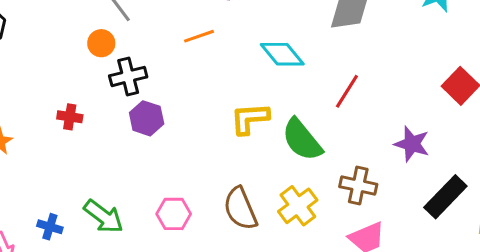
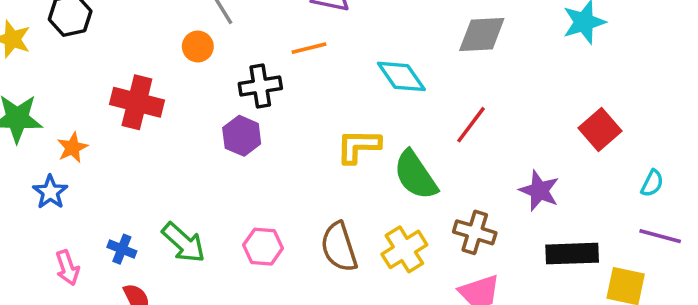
black cross: (128, 76) -> (260, 86), moved
red cross: (70, 117) -> (137, 102), moved, size x1.8
black rectangle: (445, 197) -> (572, 254), turned 39

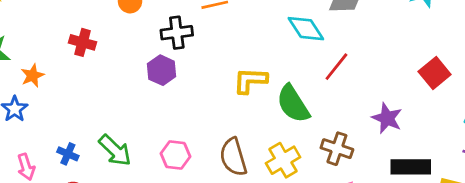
cyan diamond: (401, 76) -> (306, 29), moved
red cross: (137, 102) -> (83, 42), size x0.7

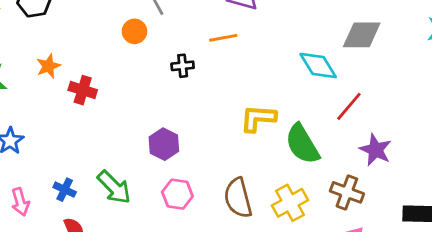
black cross: (177, 33) -> (183, 66), size x0.7
red cross: (83, 42) -> (83, 90), moved
purple hexagon: (162, 70) -> (164, 144), moved
orange star: (32, 76) -> (48, 66), moved
purple star: (387, 118) -> (375, 150), moved

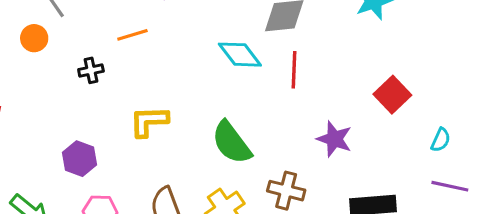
red line: (349, 106) -> (294, 70), moved, turned -32
yellow L-shape: (258, 118) -> (149, 121), moved
purple star: (375, 150) -> (334, 139), moved

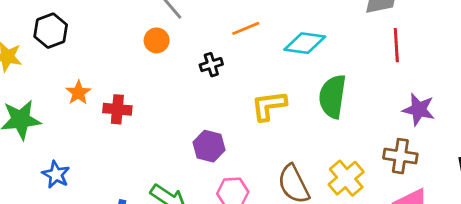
cyan diamond: (240, 55) -> (305, 43), moved, turned -39
purple star: (334, 139) -> (419, 110), moved
green semicircle: (232, 143) -> (332, 96), moved, turned 51

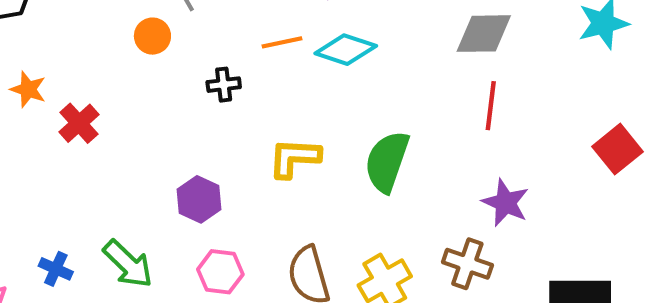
cyan diamond: (305, 43) -> (346, 50), moved
orange star: (78, 93) -> (28, 89), turned -30
red cross: (117, 109) -> (79, 123), turned 32

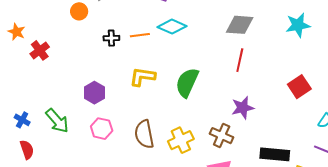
orange line: (282, 42) -> (140, 35), moved
purple star: (506, 203) -> (243, 108), turned 30

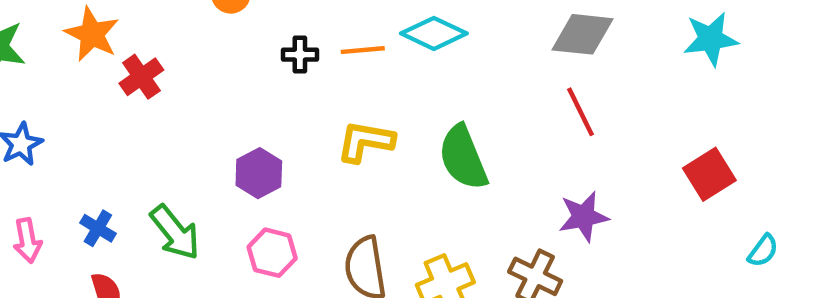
orange star: (17, 32) -> (92, 34), size x1.4
red line: (240, 60) -> (581, 112), turned -40
green semicircle: (187, 83) -> (463, 157), turned -48

